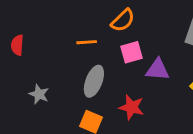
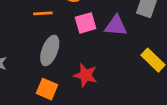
purple triangle: (158, 70) -> (116, 26), moved

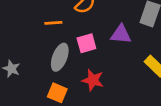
pink square: (86, 23) -> (86, 43), moved

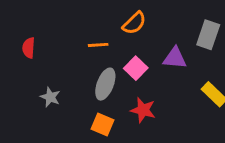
pink square: (86, 43) -> (136, 68), turned -30

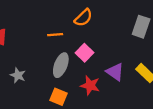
purple triangle: (175, 58) -> (115, 72), moved, turned 30

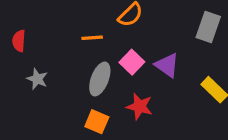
purple triangle: (115, 72) -> (167, 65), moved
gray star: (18, 75) -> (37, 79), moved

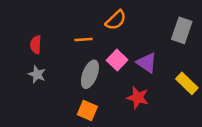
red semicircle: (19, 41) -> (36, 45), moved
red star: (140, 106) -> (138, 98), moved

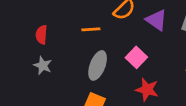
pink square: (117, 60) -> (136, 57), moved
purple triangle: (147, 63) -> (156, 20), moved

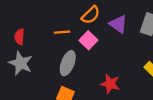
pink square: (136, 57) -> (88, 40), moved
gray star: (43, 65) -> (21, 63), size x1.5

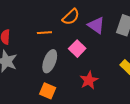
pink square: (88, 40) -> (77, 49), moved
red star: (110, 84) -> (89, 80), turned 30

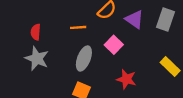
red star: (89, 80) -> (126, 79), turned -30

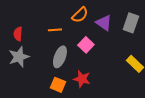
gray star: (37, 58) -> (19, 57), turned 30
red star: (126, 79) -> (82, 79), moved

